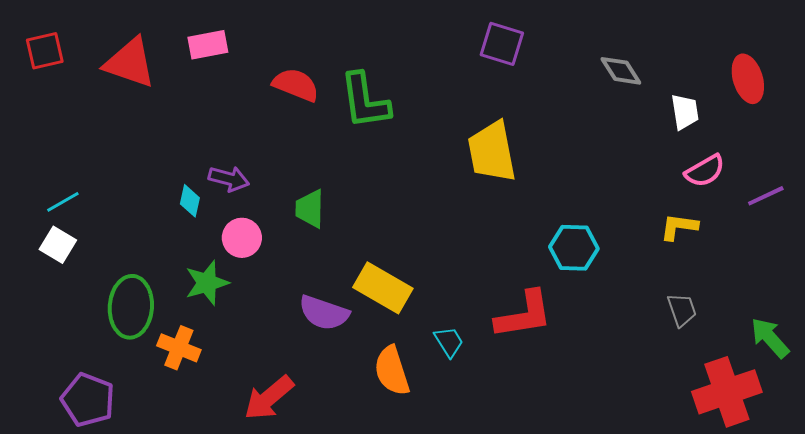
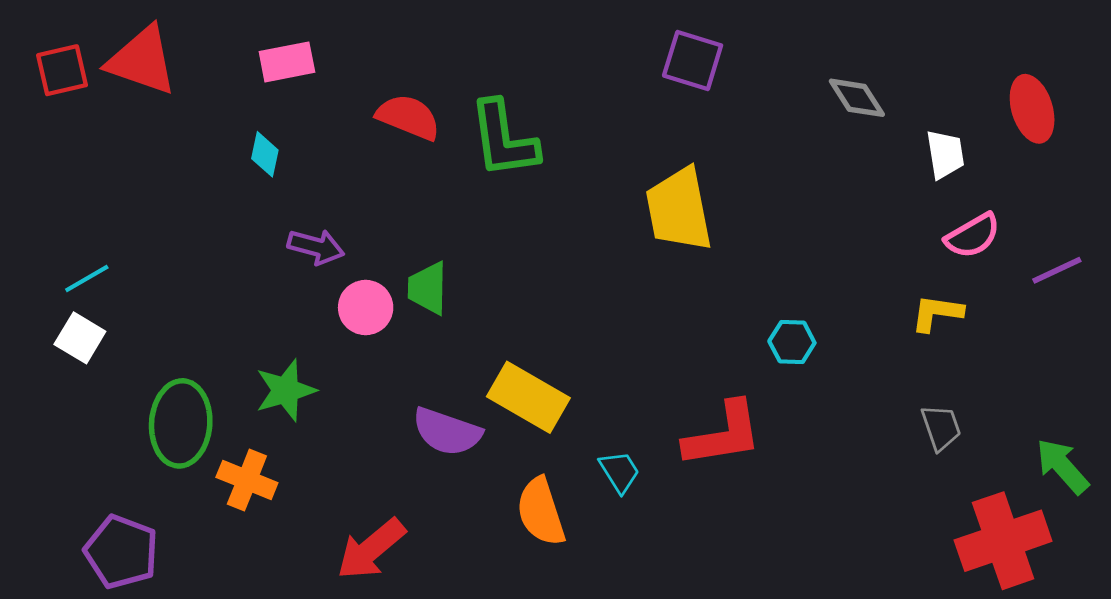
red triangle: (130, 63) -> (142, 61), moved
cyan diamond: (190, 201) -> (265, 154), moved
pink circle: (242, 238) -> (366, 308), moved
cyan hexagon: (574, 248) -> (792, 342), size x0.7

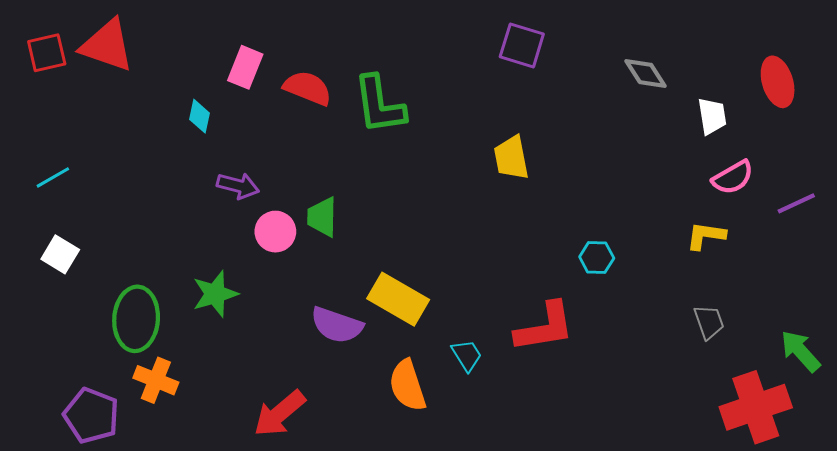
pink rectangle: (287, 62) -> (245, 67), moved, turned -57
yellow trapezoid: (679, 210) -> (511, 158), size x0.7
cyan line: (87, 279) -> (53, 177), moved
orange cross: (247, 480) -> (156, 380), moved

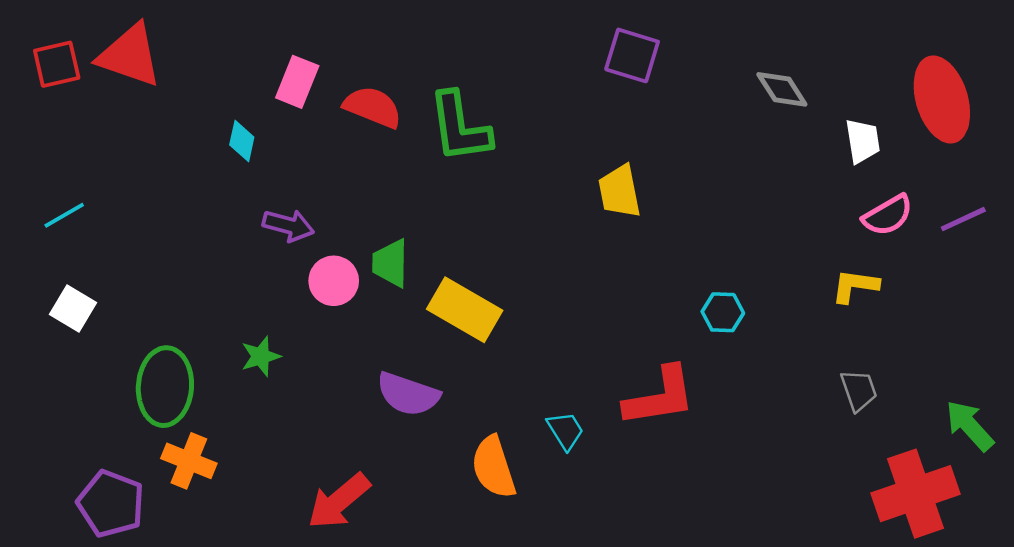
red ellipse: (778, 82) -> (942, 99), size x1.4
purple line: (796, 203) -> (963, 219), moved
green star: (215, 294) -> (261, 356), size x0.7
yellow rectangle: (398, 299) -> (465, 310), moved

